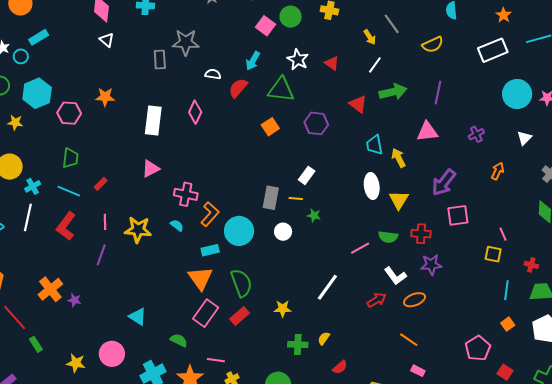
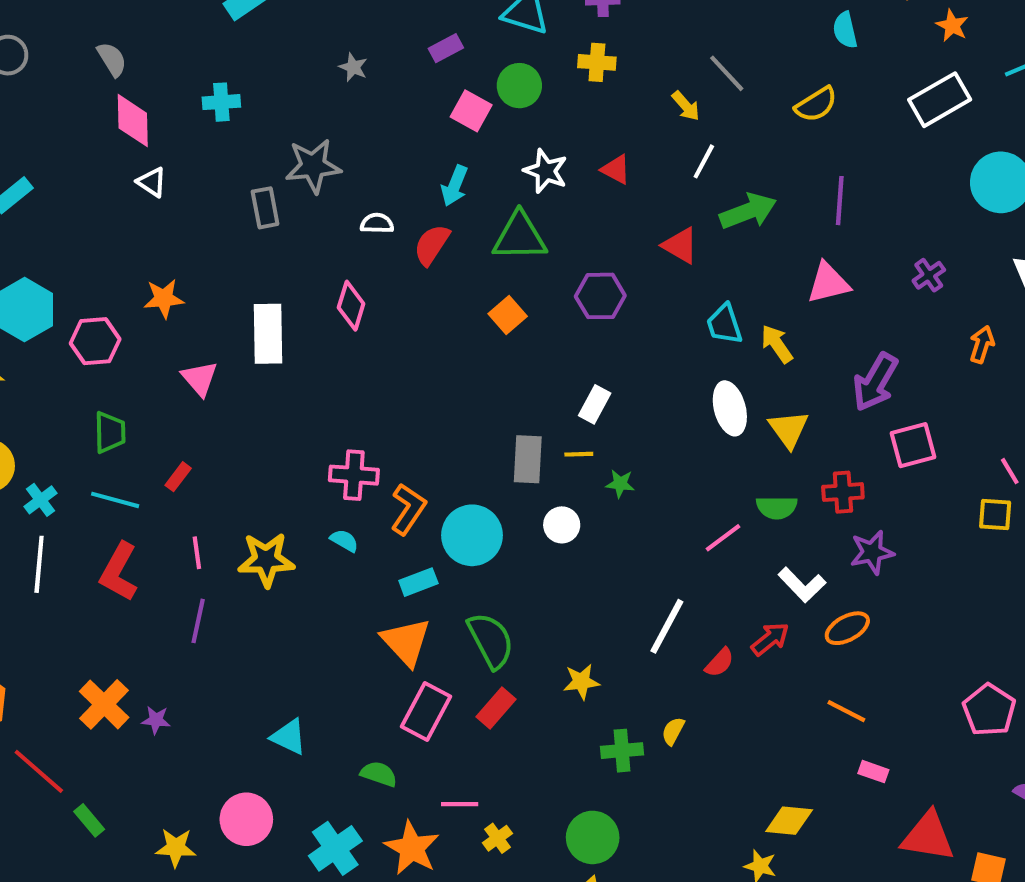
pink triangle: (151, 169) -> (200, 378), moved, turned -36
red semicircle: (340, 367) -> (720, 662), moved

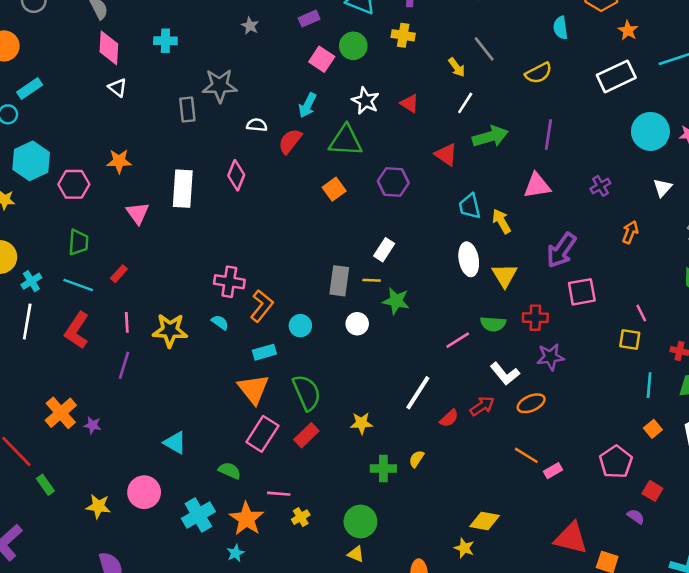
green star: (620, 484) -> (396, 301), size x1.5
cyan circle: (472, 535) -> (300, 326), size x0.6
pink rectangle: (873, 772) -> (553, 471), moved, turned -54

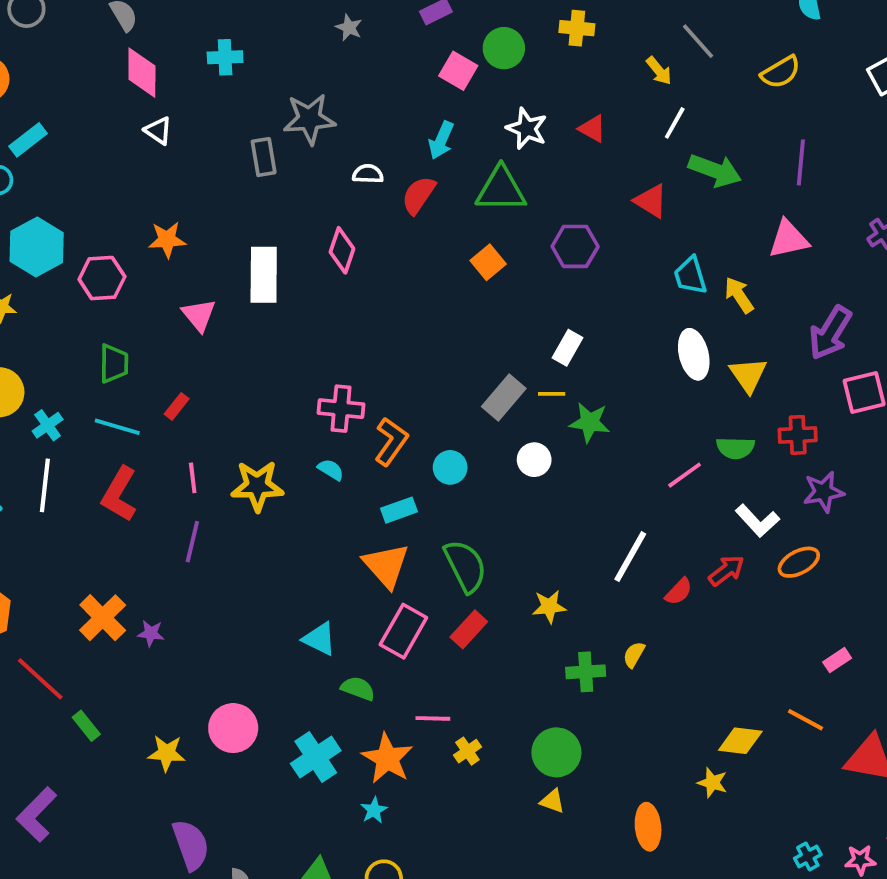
green arrow: (490, 136) -> (715, 170), turned 40
gray rectangle: (339, 281) -> (504, 398), turned 36
cyan triangle: (175, 443) -> (319, 639), moved
orange line: (526, 455) -> (805, 720), moved

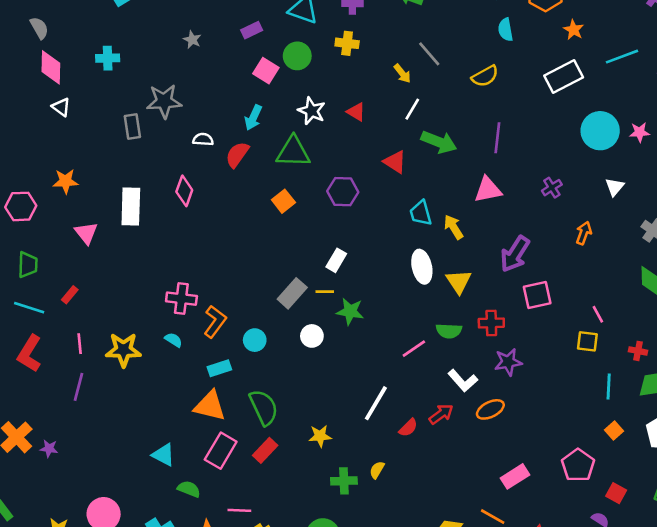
orange triangle: (386, 566) -> (210, 406), turned -36
pink rectangle: (837, 660) -> (515, 476), size x1.5

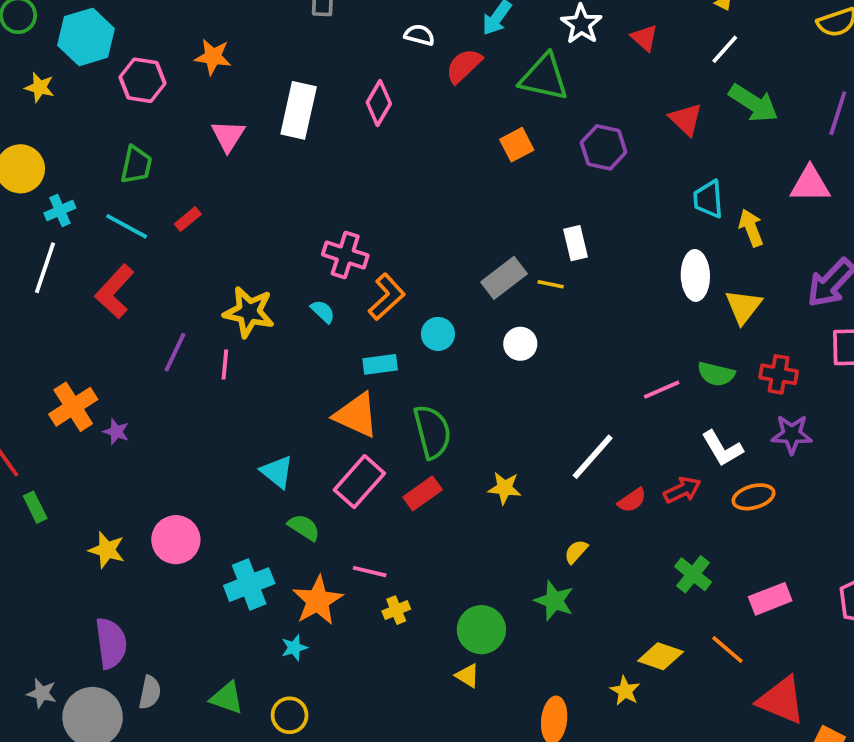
white rectangle: (336, 260) -> (575, 243), turned -55
green star: (350, 311) -> (554, 601), moved
pink line: (80, 344) -> (225, 365), moved
green cross: (344, 481) -> (693, 574), moved, turned 30

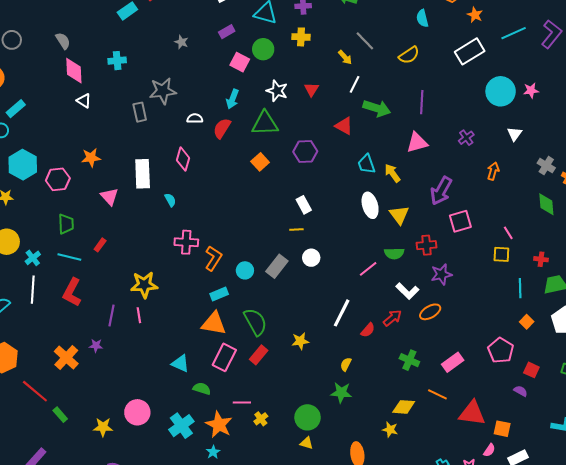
red triangle: (644, 38) -> (311, 89), turned 35
gray rectangle: (504, 278) -> (277, 266), moved
cyan semicircle: (323, 312) -> (170, 200), moved, turned 32
white circle: (520, 344) -> (311, 258), moved
purple star: (116, 432) -> (96, 346), moved

